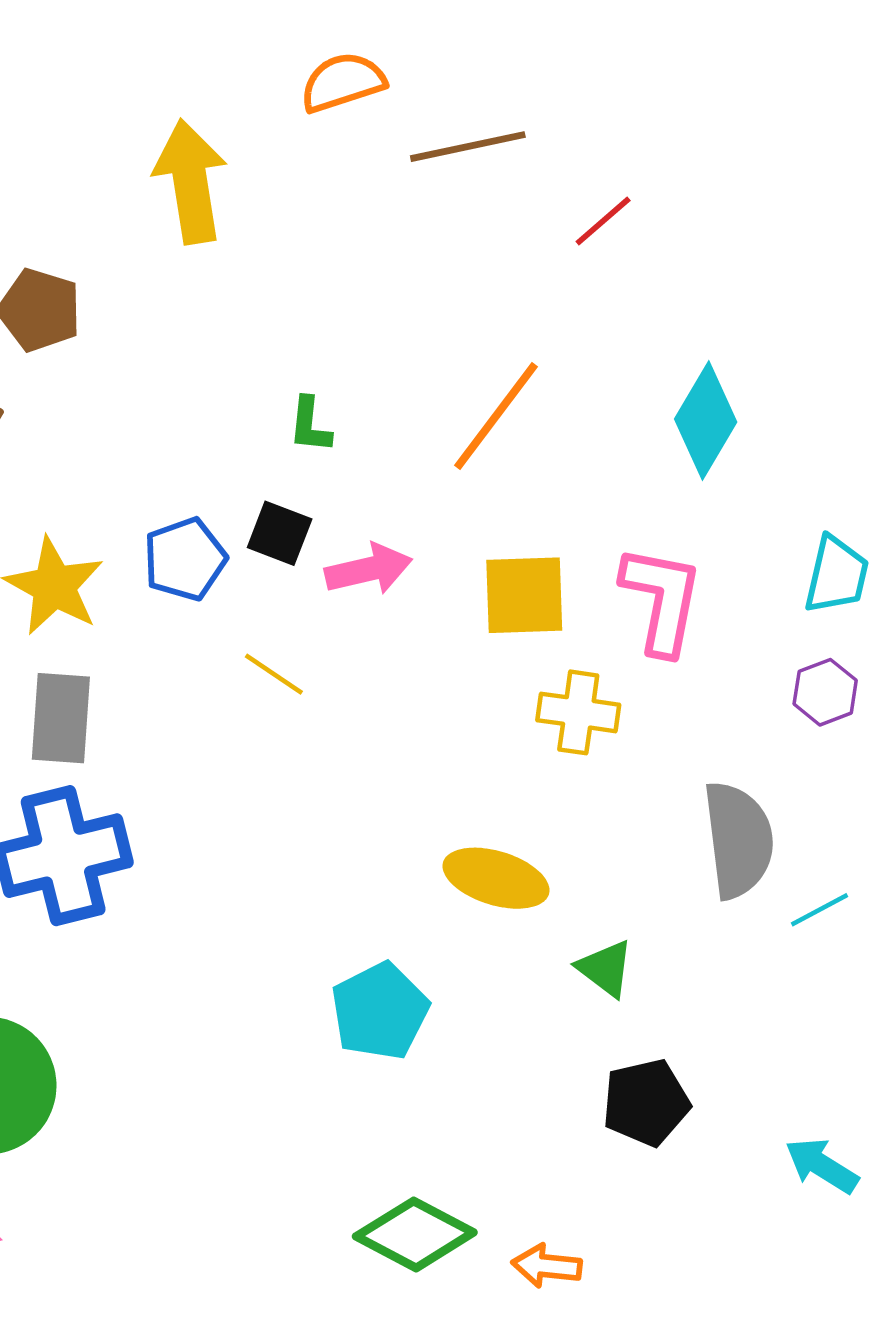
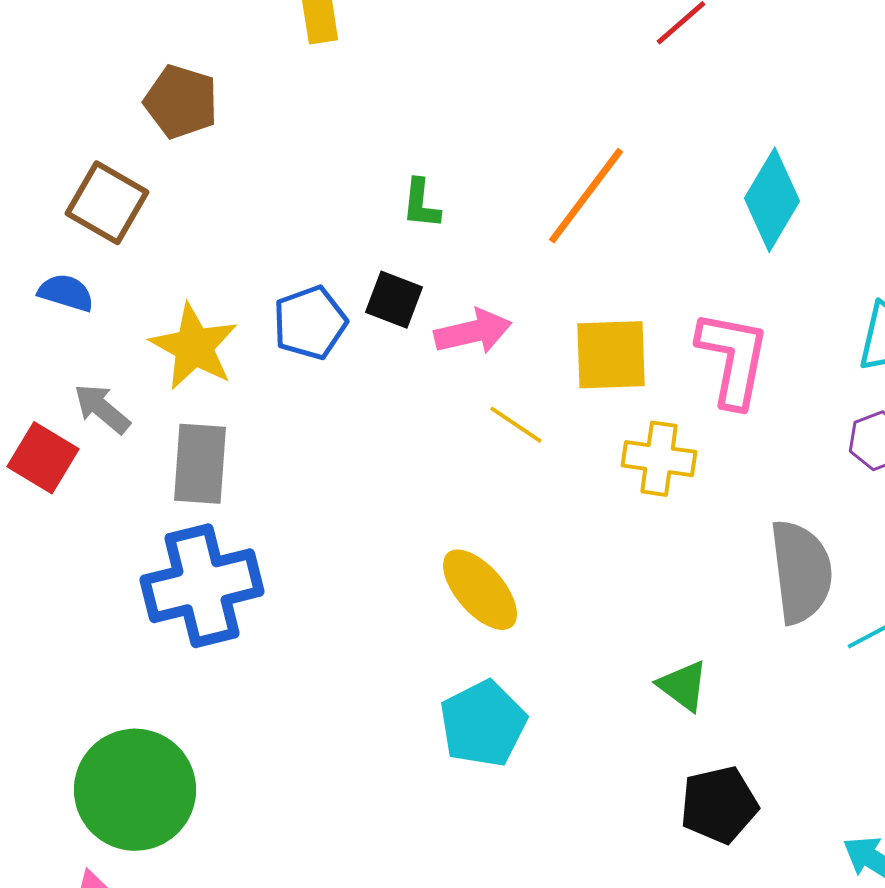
yellow line: (274, 674) -> (516, 425), moved
yellow ellipse: (496, 878) -> (480, 590), moved, turned 32

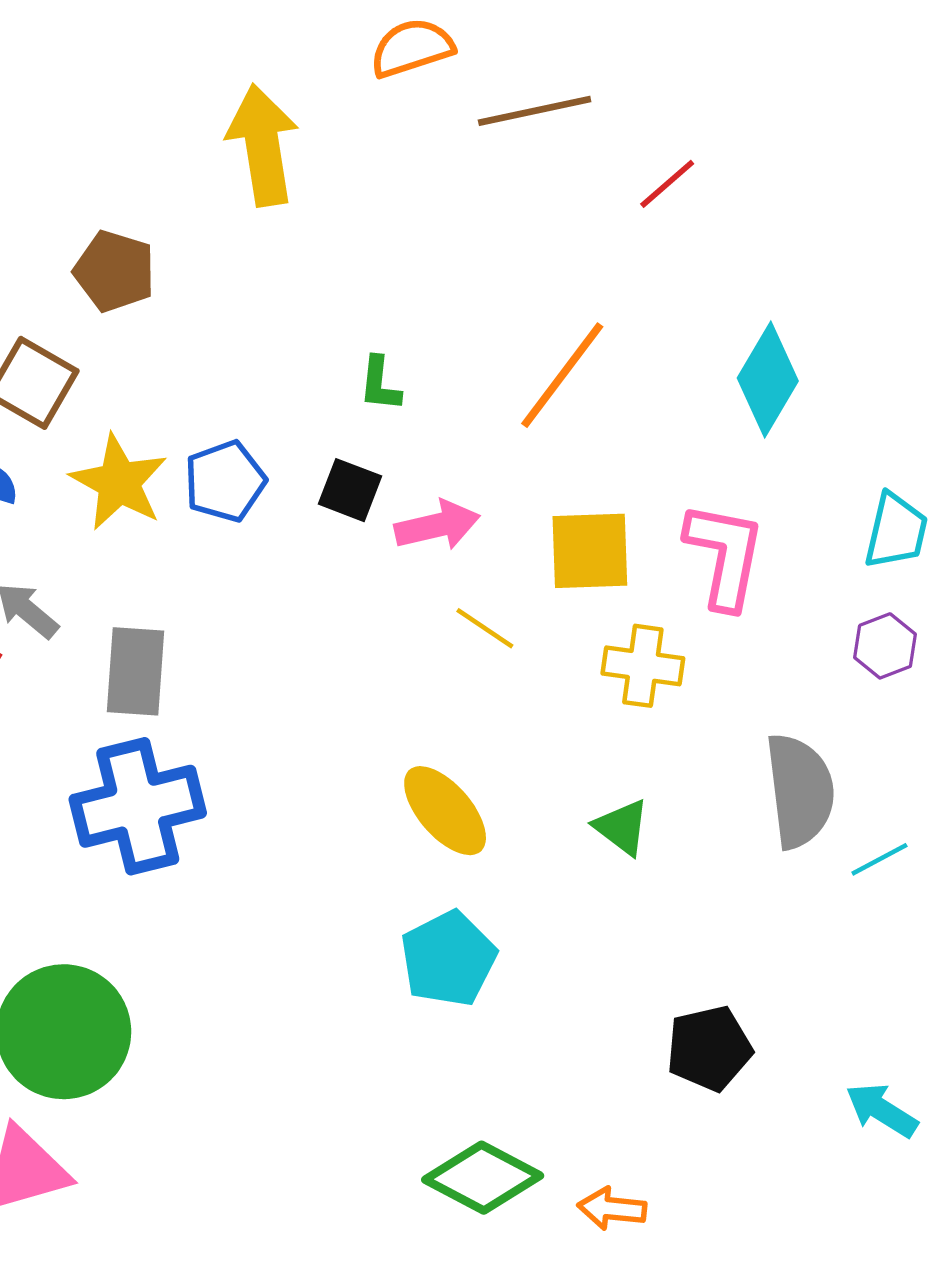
blue pentagon: (310, 323) -> (225, 481), moved
yellow star: (194, 347) -> (119, 482), moved
green triangle: (683, 686) -> (622, 827), moved

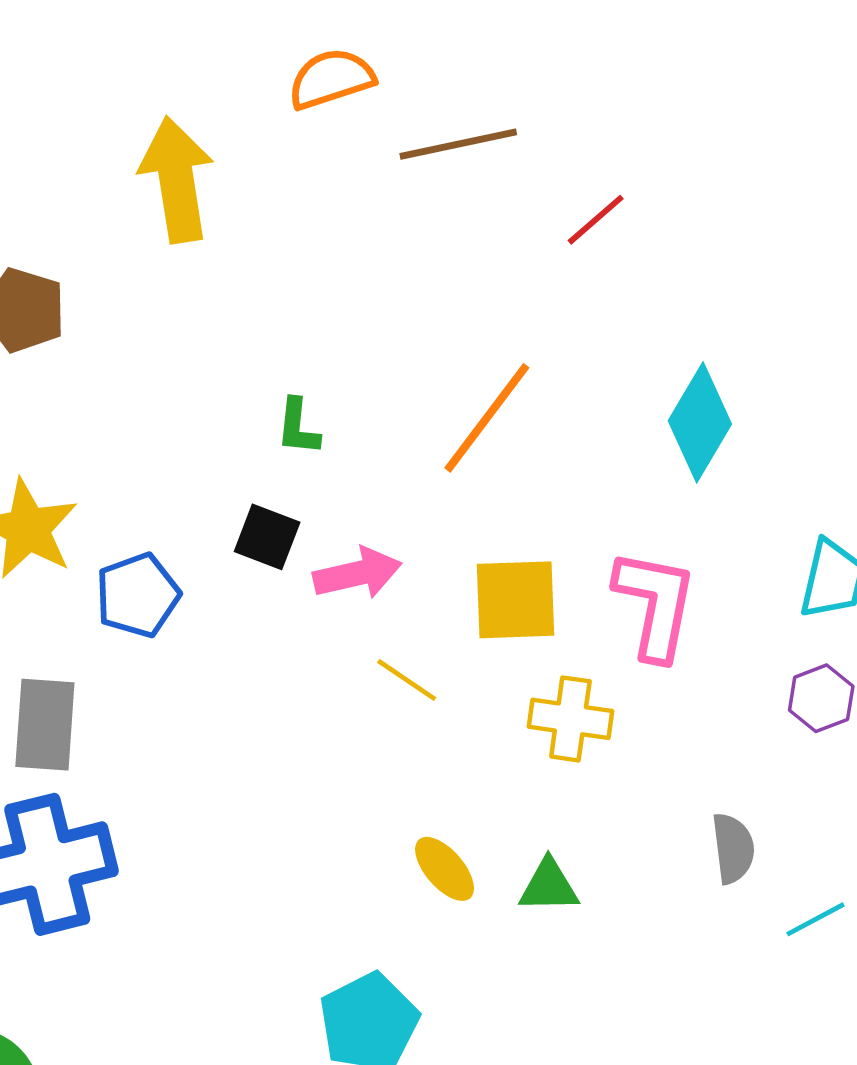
blue pentagon: (225, 481) -> (138, 595), moved
gray semicircle: (800, 791) -> (733, 848), size x0.6
yellow ellipse: (445, 811) -> (445, 869), moved, size x0.7
green triangle: (622, 827) -> (549, 886), turned -38

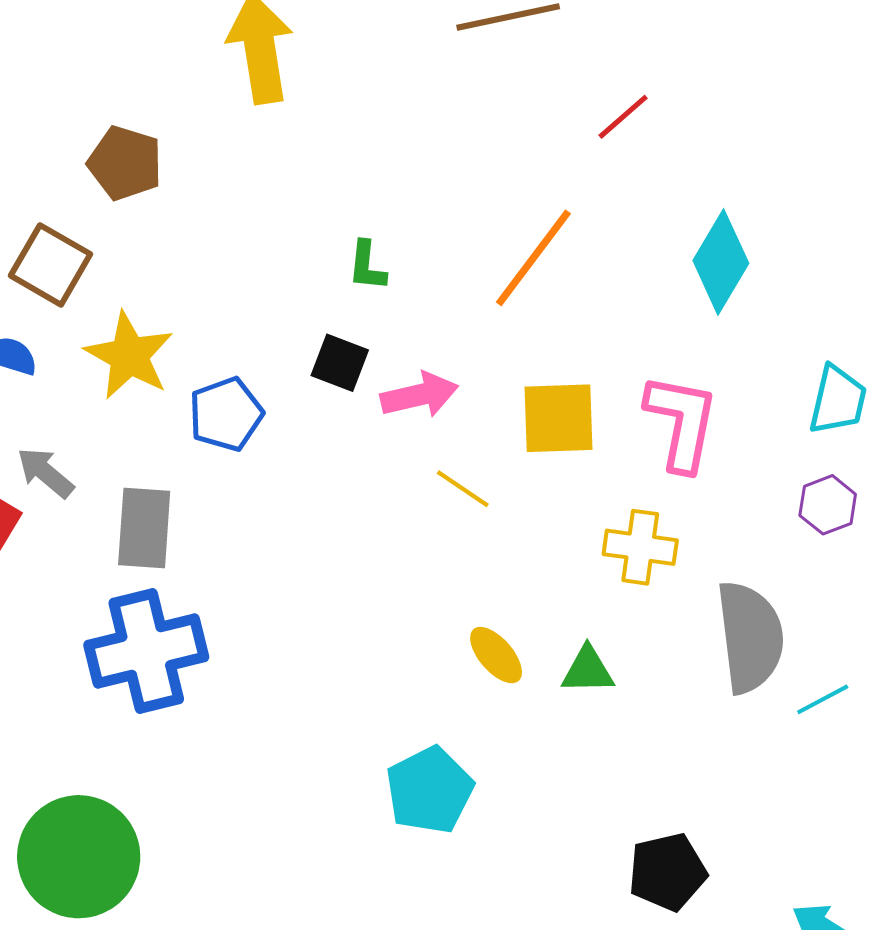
red line: (596, 220) -> (623, 117), moved
yellow cross: (570, 719) -> (640, 547), moved
gray semicircle: (733, 848) -> (750, 637), size x1.8

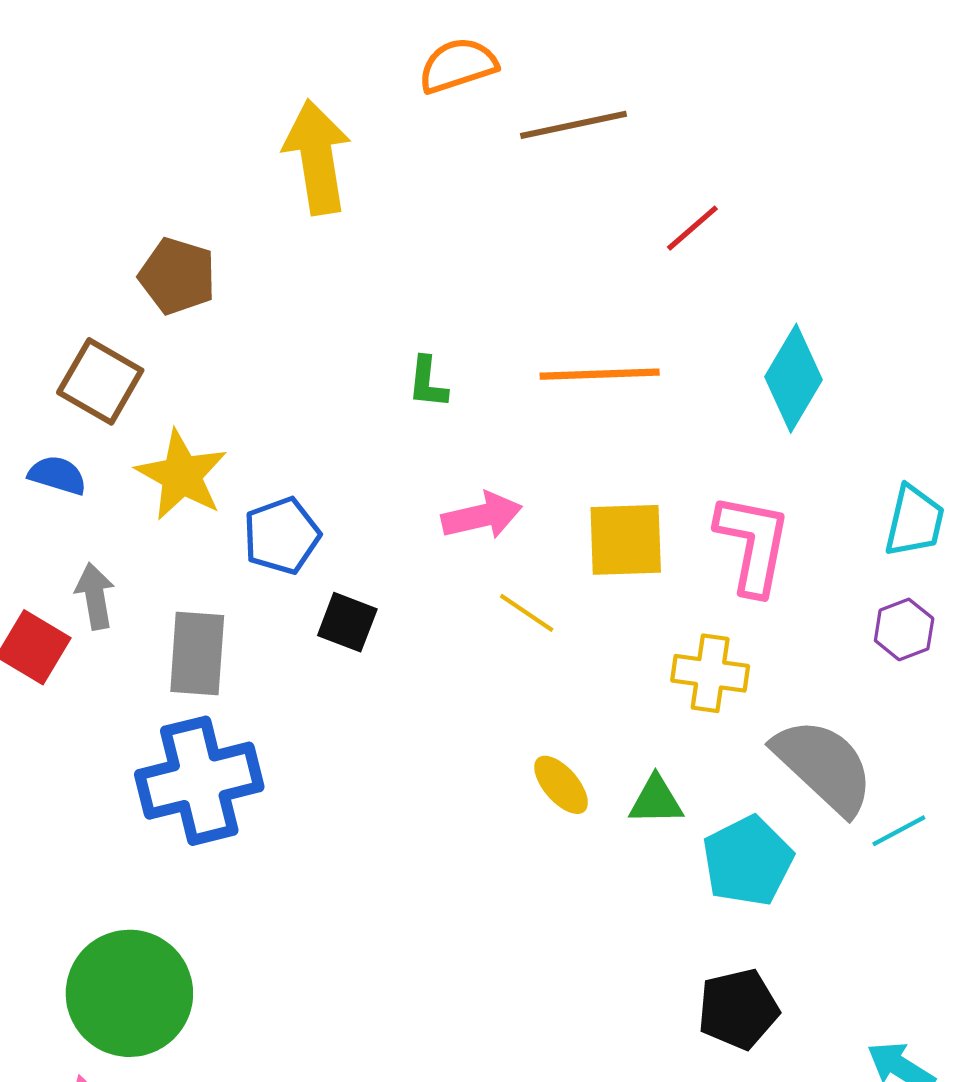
orange line: (533, 258) -> (600, 374), turned 51
black square: (340, 363) -> (347, 622), moved
gray arrow: (45, 473) -> (95, 596), turned 40
gray semicircle: (750, 637) -> (824, 766), turned -40
cyan pentagon: (429, 790) -> (748, 861), moved

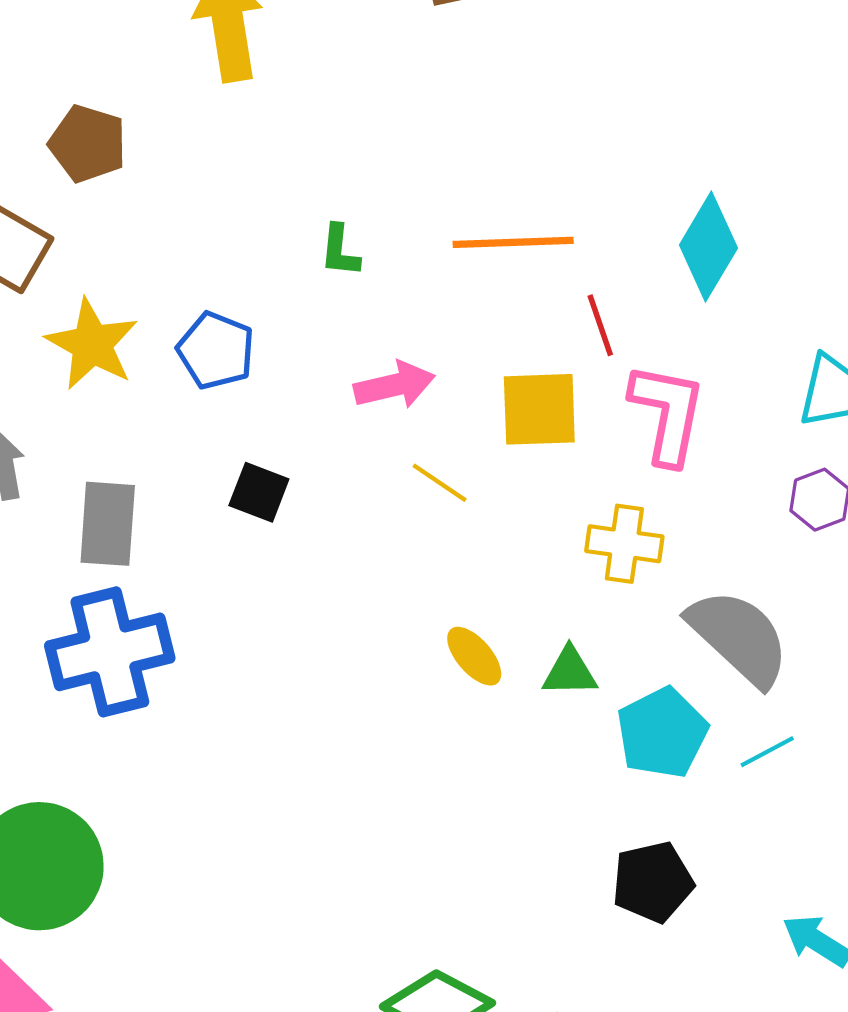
red line: (692, 228) -> (600, 325), moved, turned -68
blue pentagon: (282, 536) -> (216, 351), moved, turned -30
cyan line: (899, 831) -> (767, 752), moved

